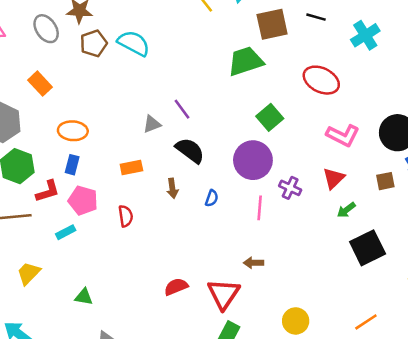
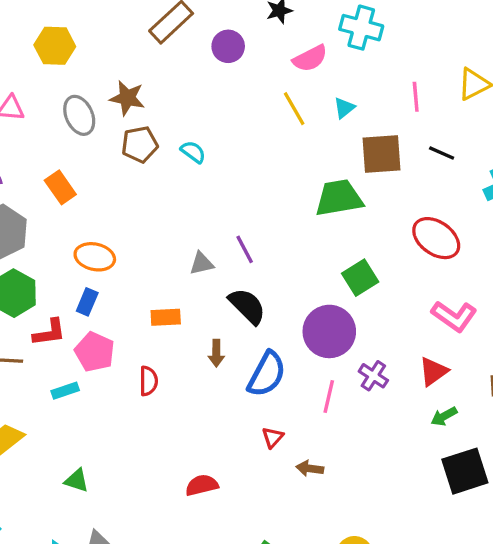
cyan semicircle: (134, 43) -> (193, 152), size x0.6
blue semicircle: (212, 198) -> (267, 374), size x2.0
red triangle: (224, 294) -> (273, 437), moved, size x0.5

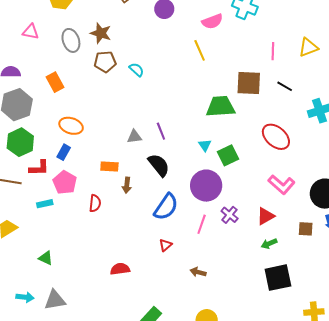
cyan triangle: (344, 108) -> (205, 145), moved, turned -32
brown arrow: (216, 353) -> (127, 185), moved
brown arrow: (310, 468) -> (198, 272), moved

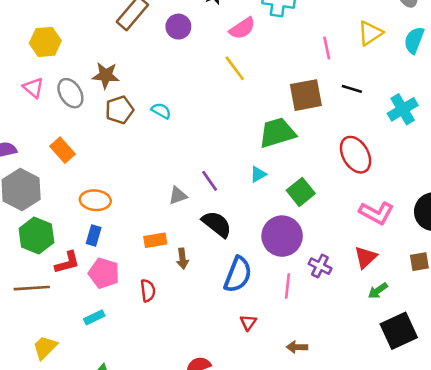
pink triangle: (31, 32) -> (33, 88), moved, turned 42
red ellipse: (276, 137) -> (356, 155), turned 32
cyan triangle: (205, 145) -> (258, 174), moved, turned 48
cyan rectangle: (45, 204) -> (94, 317), moved

